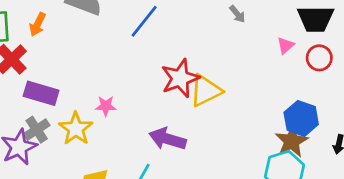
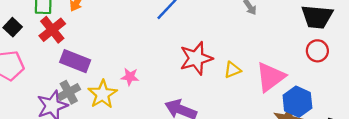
pink triangle: (286, 45) -> (270, 77), moved, size x2.0
yellow triangle: (206, 91) -> (232, 70), moved, size x0.6

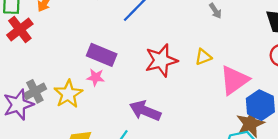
purple rectangle: (75, 61) -> (102, 55), moved
yellow triangle: (232, 70) -> (203, 57), moved

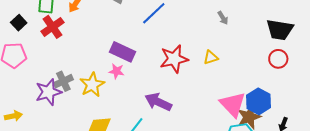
pink triangle: (234, 80) -> (233, 104), moved, turned -40

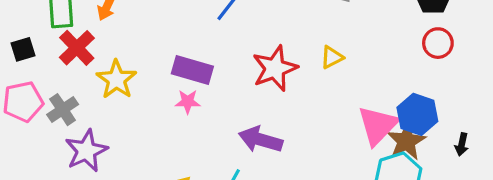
black square: (19, 23) -> (23, 49), turned 35
gray cross: (63, 81) -> (63, 110), moved
yellow star: (92, 85) -> (116, 79), moved
pink triangle: (233, 104) -> (378, 125), turned 36

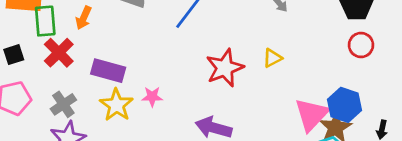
purple rectangle: (192, 70) -> (108, 71), moved
yellow star: (116, 79) -> (116, 105), moved
gray cross: (63, 110) -> (63, 104), moved

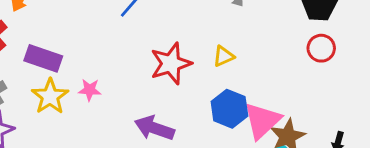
blue hexagon: (344, 105) -> (229, 109), moved

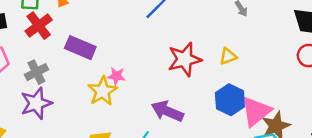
yellow star: (50, 96) -> (103, 91), moved

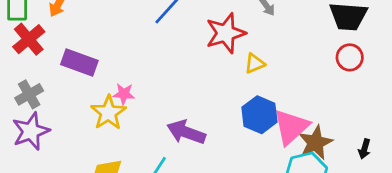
red star: (185, 59) -> (226, 33), moved

